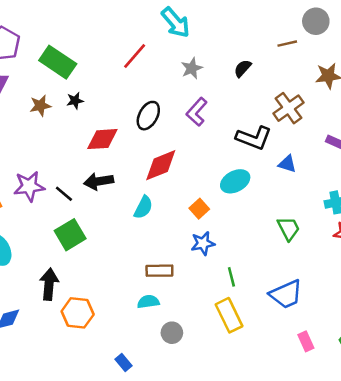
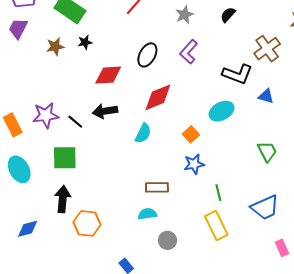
green square: (70, 235) -> (65, 158), moved, turned 30

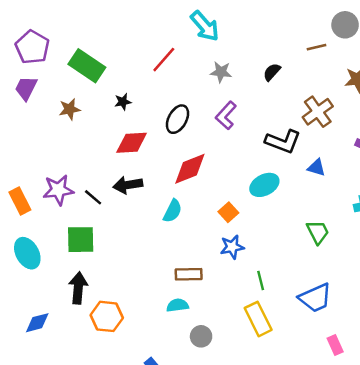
gray star: (184, 15) -> (221, 72), turned 30
black star: (85, 42) -> (123, 102), moved

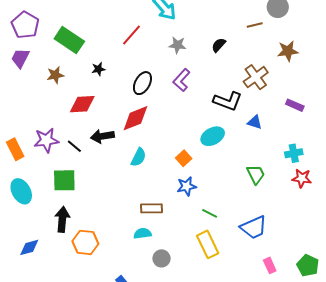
red diamond: (132, 143) -> (82, 104), moved
red diamond: (190, 169) -> (135, 118), moved
green line: (261, 280) -> (210, 213), turned -49

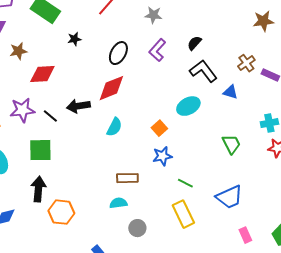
black semicircle: (219, 45) -> (194, 43), moved
brown star: (55, 75) -> (18, 51), moved
brown cross: (256, 77) -> (246, 63), moved, size x0.7
black L-shape: (228, 101) -> (203, 71), turned -148
red diamond: (82, 104) -> (42, 74), moved

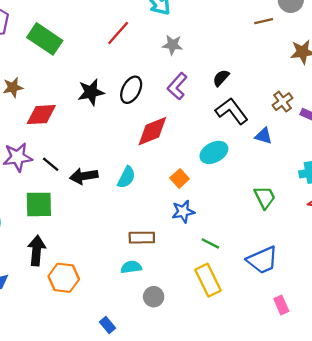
black star: (74, 39) -> (91, 92), moved, size x1.6
red diamond: (111, 88) -> (152, 131), moved
black arrow: (78, 106) -> (84, 176), moved

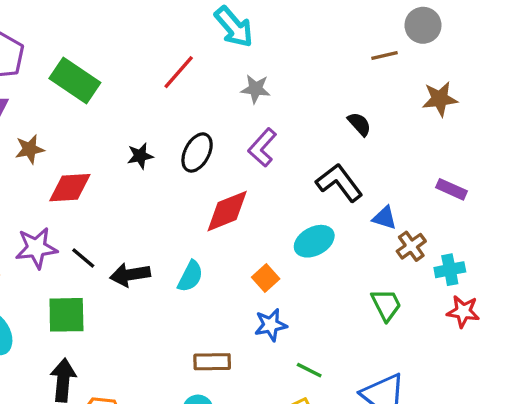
black semicircle: (221, 78) -> (359, 124), moved, turned 96
black star: (91, 92) -> (140, 156), size x0.7
brown cross: (282, 102) -> (411, 246), moved

